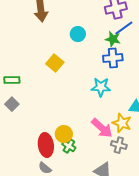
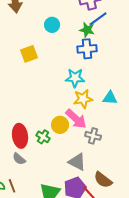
yellow square: (55, 63) -> (29, 54), turned 30
yellow star: (122, 123) -> (83, 99), moved, turned -30
yellow circle: (64, 134) -> (60, 125), moved

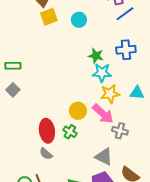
green star: (87, 30) -> (96, 56), moved
blue cross: (87, 49) -> (126, 50), moved
yellow square: (29, 54) -> (49, 17), moved
yellow circle: (60, 125) -> (78, 111), moved

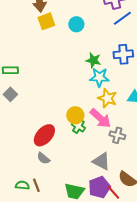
yellow star: (110, 94) -> (107, 98), turned 30
red ellipse: (47, 131) -> (44, 135), turned 50
green cross: (70, 132) -> (78, 126), moved

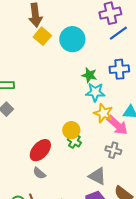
yellow square: (46, 21) -> (42, 36), turned -30
cyan circle: (76, 24) -> (72, 39), size x1.6
pink arrow: (100, 118) -> (117, 125), moved

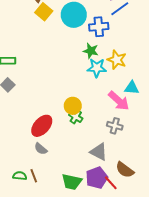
blue cross: (119, 69) -> (99, 27), moved
yellow star: (103, 113) -> (117, 60), moved

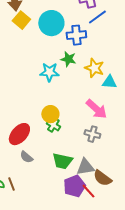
cyan star: (97, 68) -> (49, 72), moved
cyan triangle: (132, 88) -> (109, 82), moved
gray semicircle: (41, 149) -> (26, 157), moved
gray triangle: (99, 152) -> (85, 167), moved, turned -36
green trapezoid: (72, 182) -> (62, 161), moved

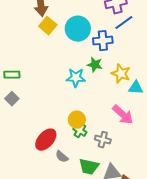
gray cross: (92, 134) -> (103, 140), moved
gray semicircle: (26, 157) -> (62, 157), moved

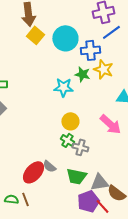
yellow star: (121, 74) -> (103, 69), moved
yellow circle: (77, 120) -> (70, 121), moved
red ellipse: (46, 140) -> (33, 172), moved
gray cross: (103, 140) -> (80, 147), moved

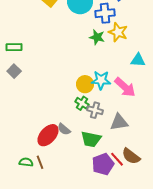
cyan star: (63, 87) -> (101, 80), moved
gray triangle: (99, 182) -> (119, 122), moved
red line: (102, 206) -> (117, 159), moved

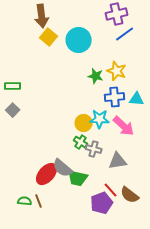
blue cross: (105, 13) -> (115, 97), moved
gray semicircle: (64, 129) -> (63, 168), size x1.5
green trapezoid: (91, 139) -> (78, 178), moved
red line: (117, 159) -> (111, 190), moved

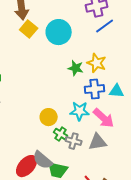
yellow circle: (84, 123) -> (49, 117), moved
gray triangle: (118, 161) -> (98, 142), moved

